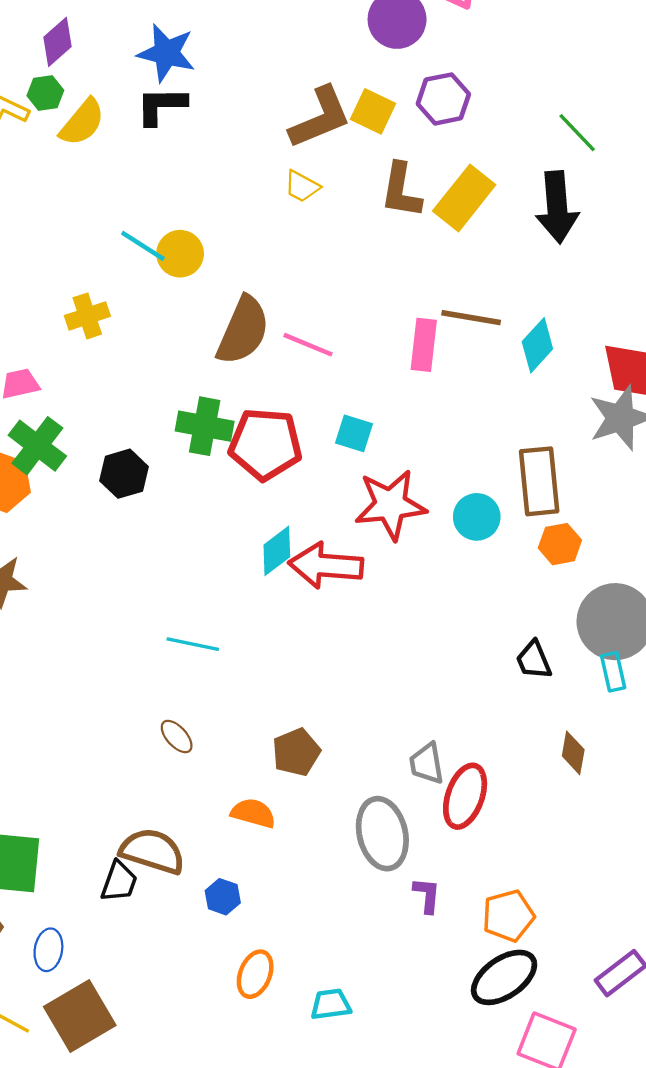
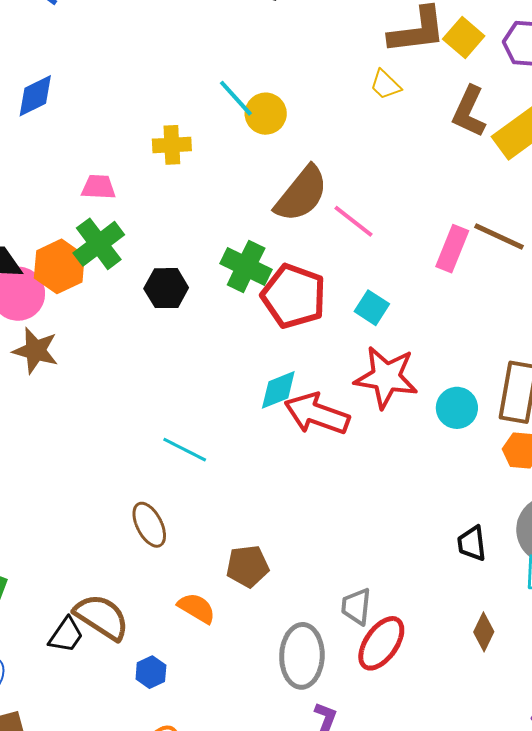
brown ellipse: (177, 736) -> (149, 525), size x1.4

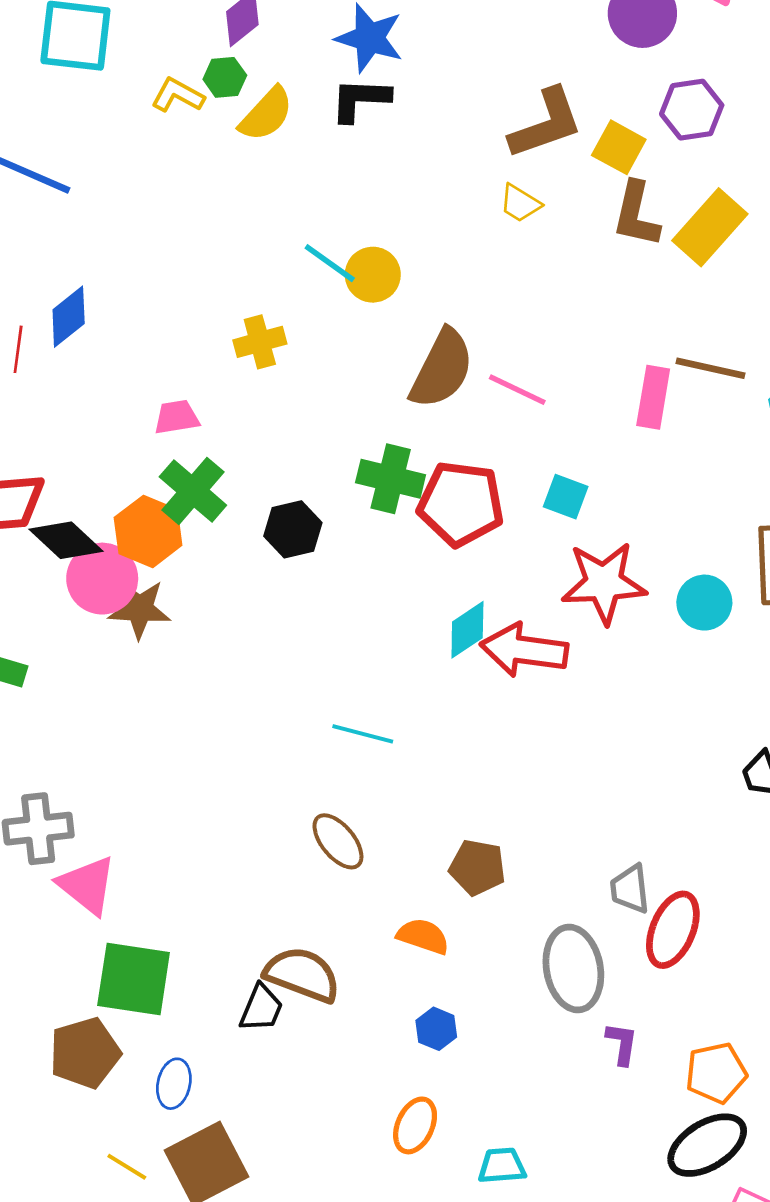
yellow square: (464, 37) -> (619, 147), moved
brown star: (35, 351) -> (139, 609), moved
brown pentagon: (248, 566) -> (477, 867), turned 30
blue hexagon: (151, 672) -> (436, 1029), moved

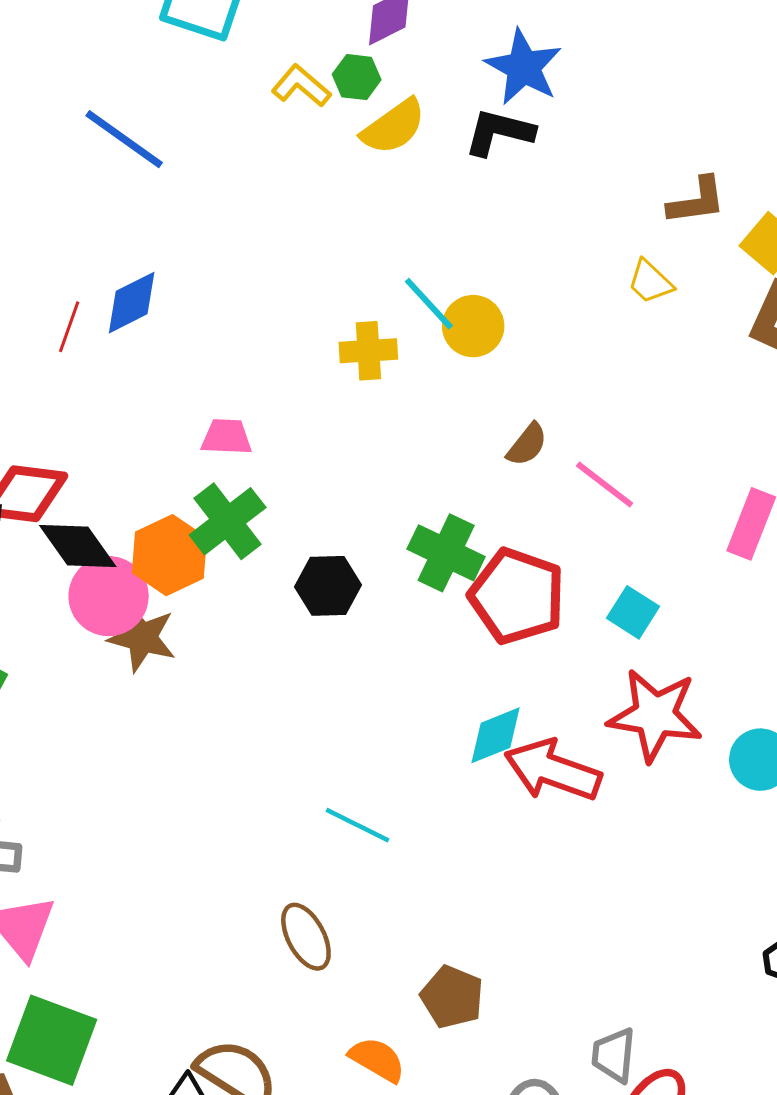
brown L-shape: (546, 124) -> (697, 201), size x0.7
yellow cross: (260, 342) -> (368, 351), moved
brown semicircle: (442, 369) -> (527, 445), size x0.5

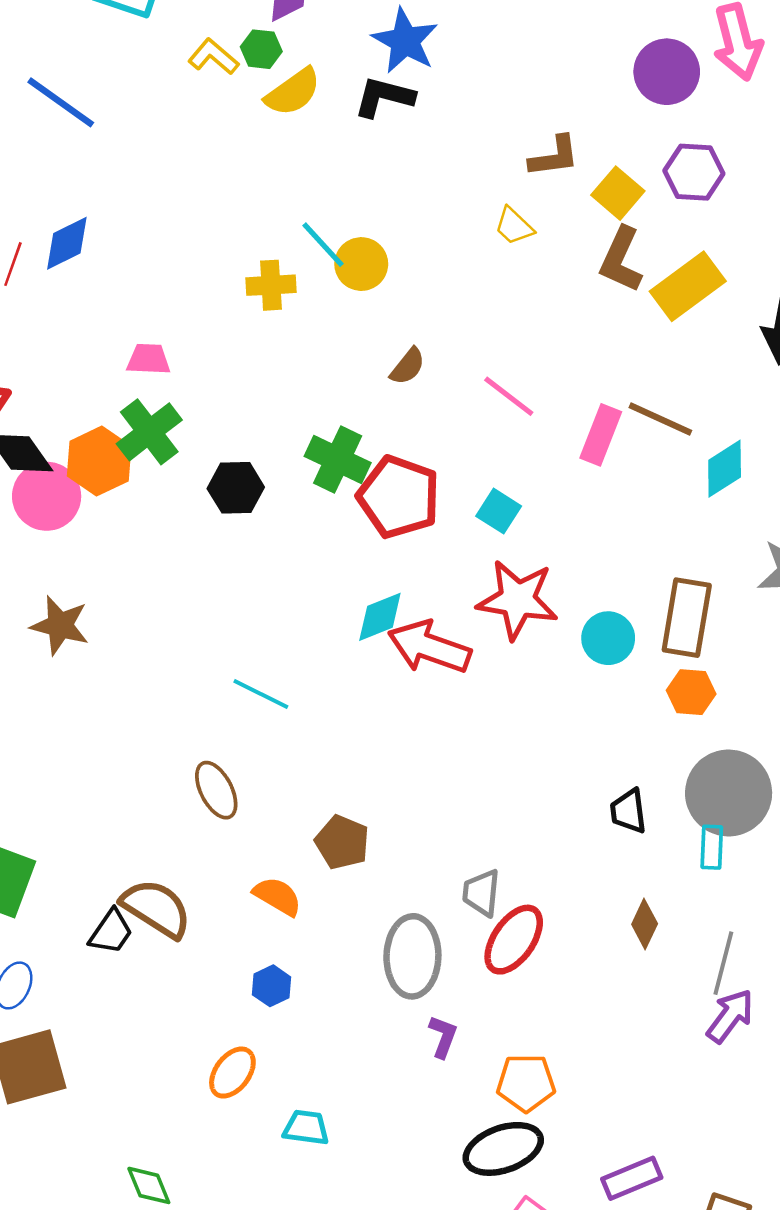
pink line: (605, 485) -> (509, 396), moved
brown star: (142, 638) -> (60, 625), moved

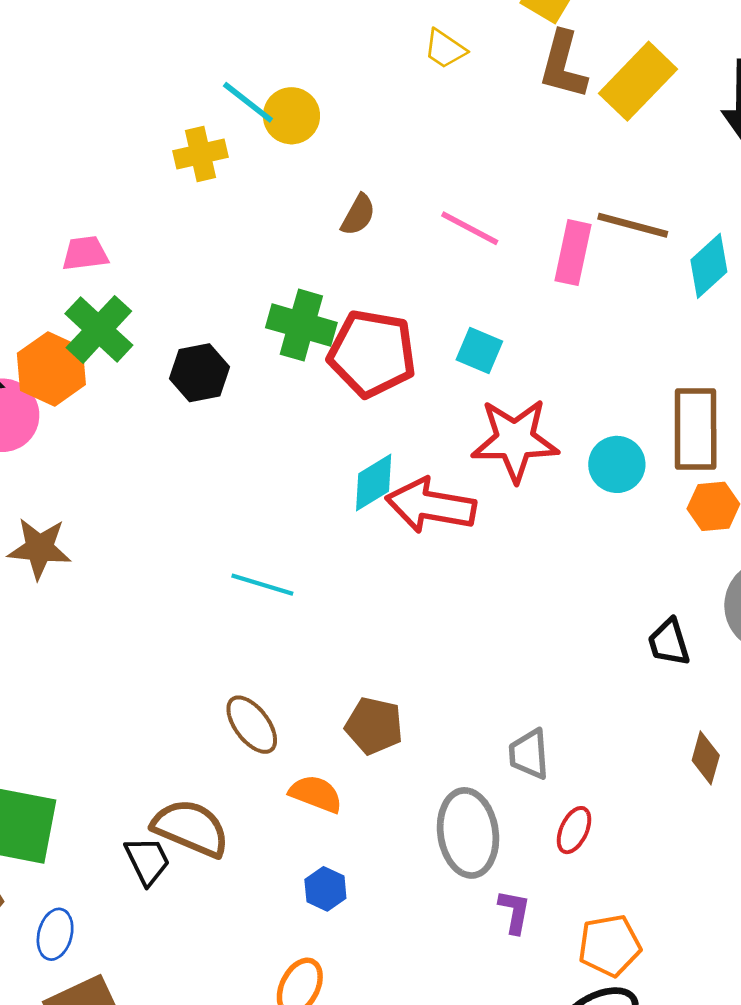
brown ellipse: (216, 790) -> (252, 725), moved
black trapezoid: (111, 932) -> (147, 861), turned -51
red ellipse: (514, 940) -> (574, 830), moved, size x0.6

